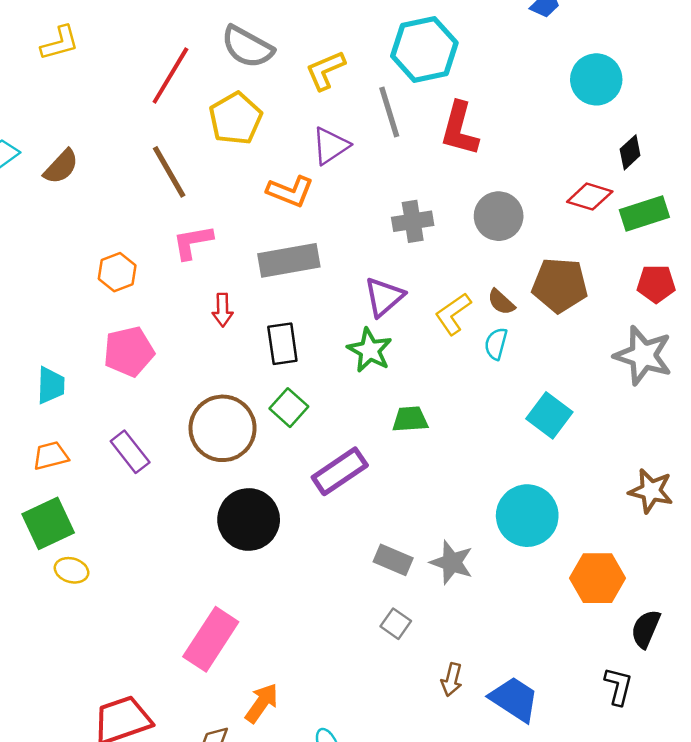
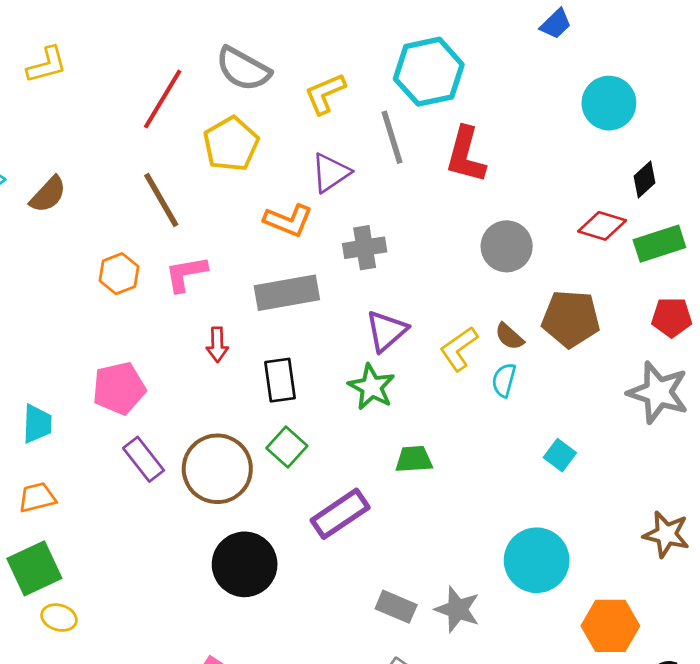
gray cross: (413, 221) -> (365, 248), moved
orange hexagon: (117, 272) -> (119, 274), moved
cyan square: (549, 415) -> (560, 455), size x0.7
purple rectangle: (130, 452) -> (144, 459), moved

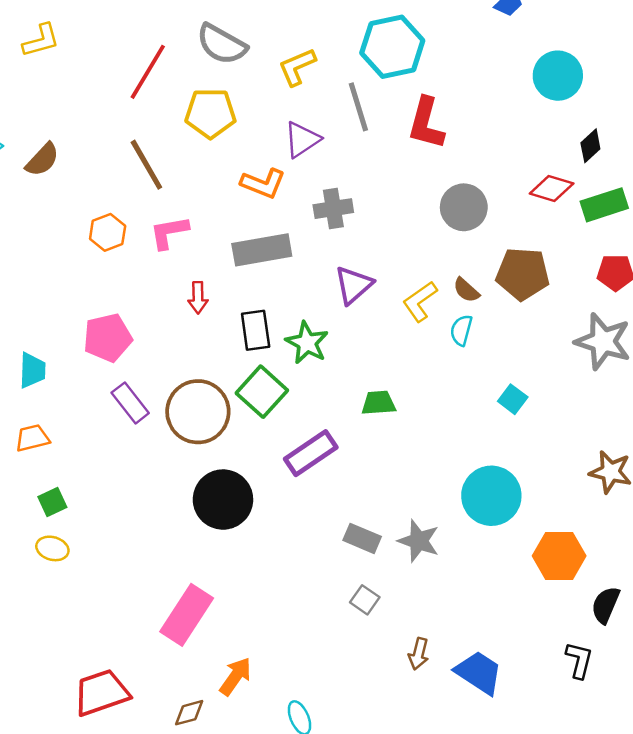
yellow pentagon: (231, 144) -> (210, 113), turned 30
green star: (371, 387) -> (307, 343), moved
green square: (287, 447) -> (262, 392), size x1.4
green square: (34, 568) -> (52, 502), moved, size x0.6

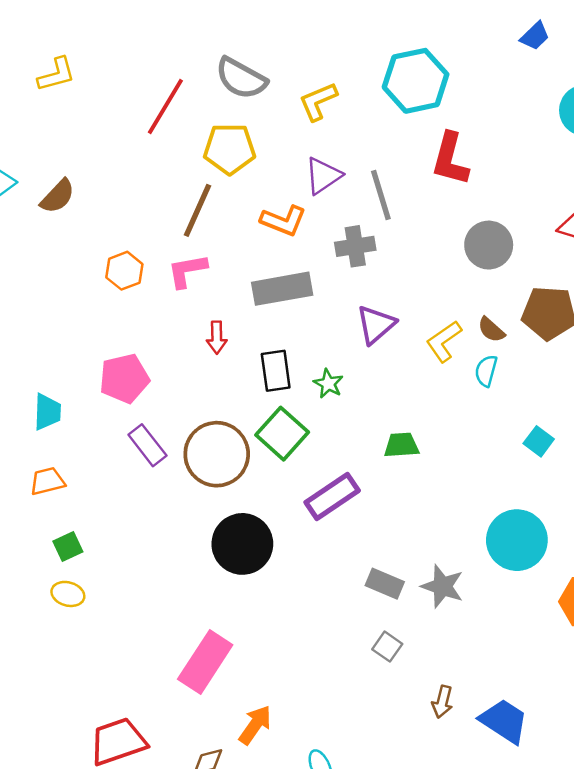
gray line: (358, 107) -> (381, 195), moved
brown line: (146, 165) -> (197, 210), moved, turned 54
green star: (307, 343) -> (328, 384), size x0.7

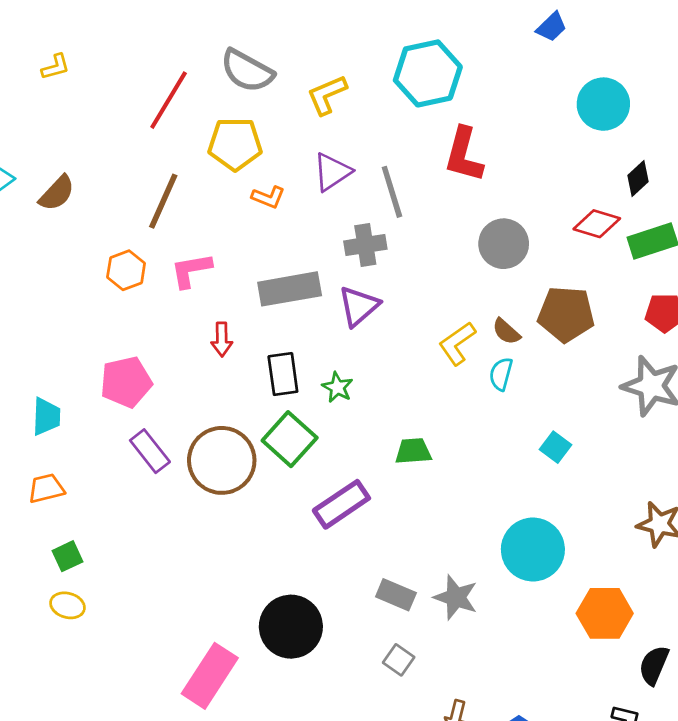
yellow L-shape: (56, 74) -> (56, 67), size x0.7
brown line: (197, 210) -> (163, 201), moved
orange L-shape: (283, 221) -> (268, 197), moved, size x0.7
purple triangle: (376, 325) -> (359, 306), moved
black circle: (242, 544) -> (291, 627), moved

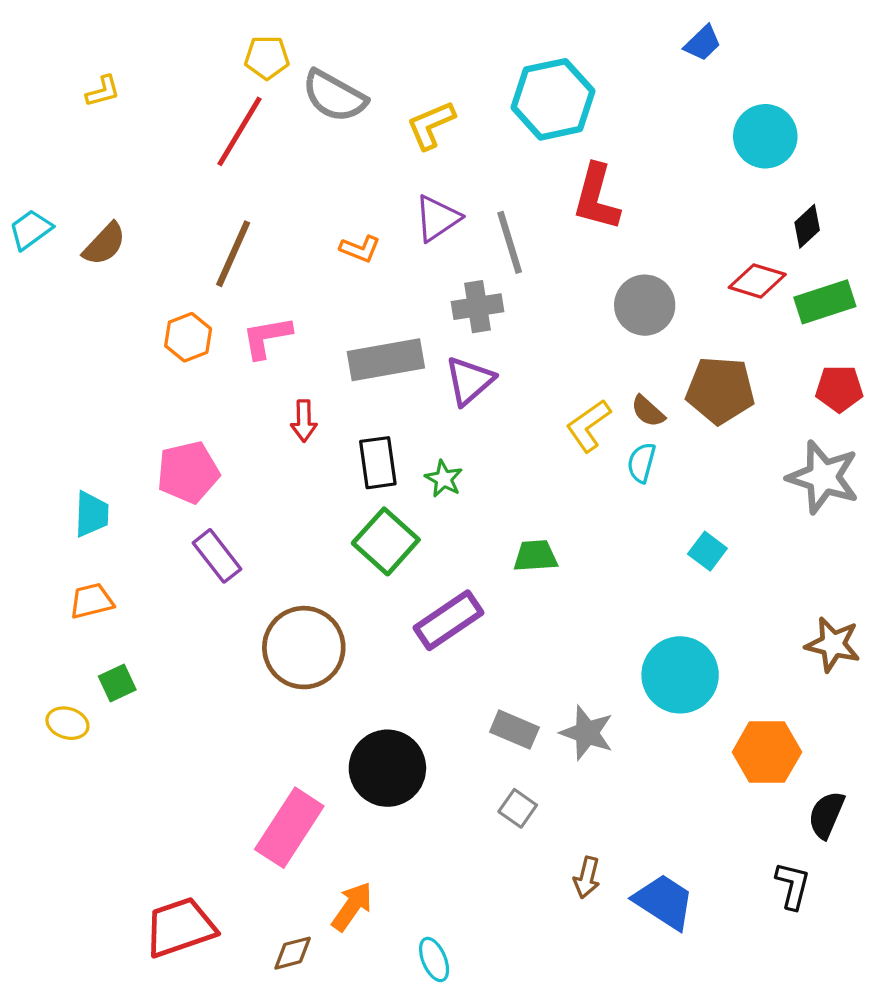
yellow pentagon: (235, 144) -> (267, 57), moved, size x0.7
brown circle: (222, 460) -> (304, 648), moved
yellow ellipse: (68, 605) -> (67, 723), moved

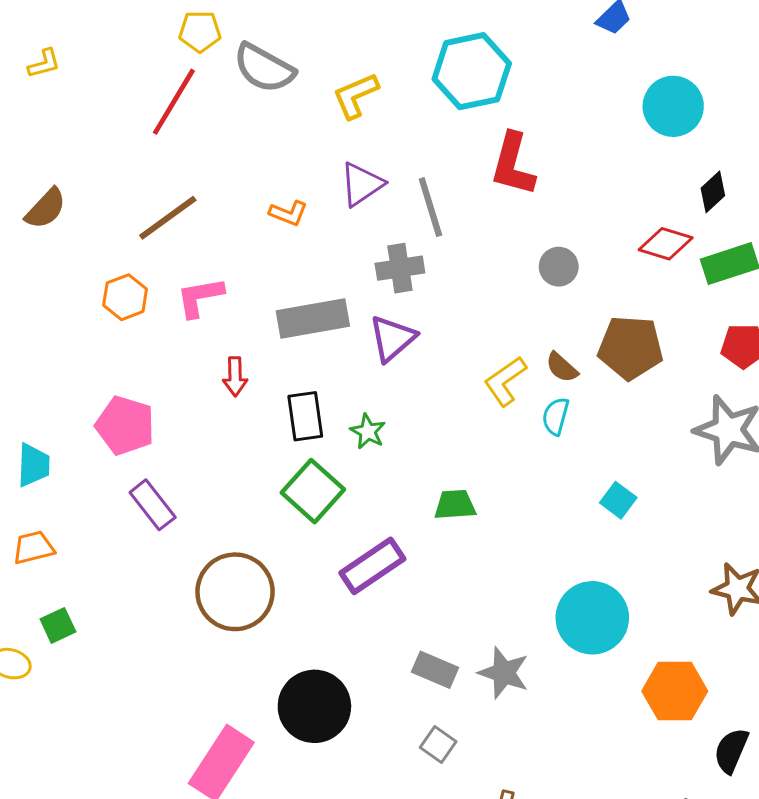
brown line: (233, 254) -> (168, 218), turned 30
gray circle: (645, 305) -> (559, 267), size x0.7
pink pentagon: (188, 472) -> (125, 425), turned 30

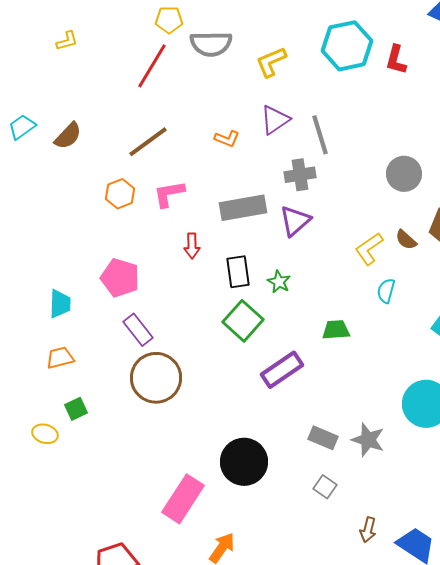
gray semicircle: (264, 68) -> (211, 44), turned -30
red L-shape: (513, 164) -> (396, 60), moved, size x0.7
gray circle: (559, 267) -> (404, 174), size x1.4
cyan semicircle: (556, 416) -> (386, 291), moved
brown circle: (235, 592) -> (156, 378), moved

